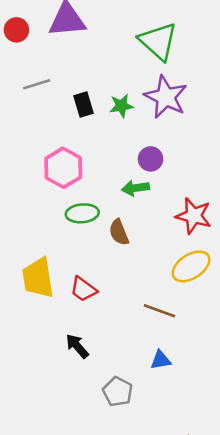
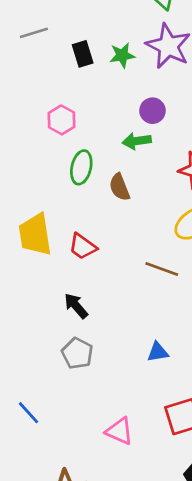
pink hexagon: (63, 168) -> (62, 120), size x0.7
green ellipse: (82, 213) -> (81, 167), turned -72
blue triangle: (161, 360) -> (158, 352), moved
gray pentagon: (118, 392) -> (77, 353), moved

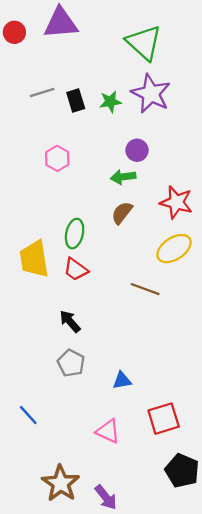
gray line: (34, 33) -> (42, 92), moved
green ellipse: (81, 167) -> (75, 234), moved
brown semicircle: (120, 187) -> (122, 213), moved, turned 60
blue triangle: (158, 352) -> (122, 380), moved

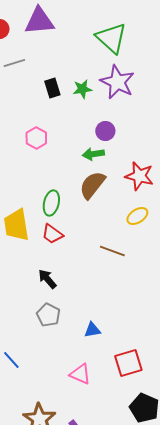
gray line: (42, 92) -> (14, 63), moved
brown semicircle: (122, 213) -> (92, 185), size x1.4
yellow ellipse: (174, 249) -> (137, 216), size x0.7

